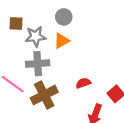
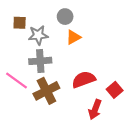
orange triangle: (62, 41) -> (73, 37), moved
red semicircle: (83, 83) -> (84, 80), size x1.6

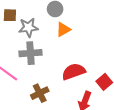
brown cross: (46, 91) -> (40, 93), moved, size x0.7

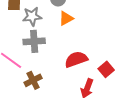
brown cross: (40, 93) -> (33, 80), moved

